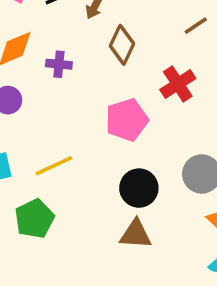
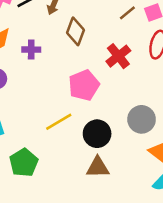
yellow line: (54, 166) -> (59, 122), moved

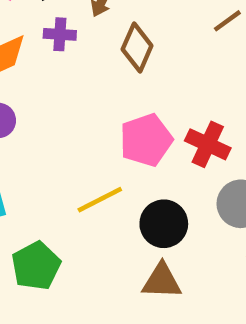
purple cross: (31, 50) -> (60, 34), moved
red cross: (118, 56) -> (208, 144), moved, turned -30

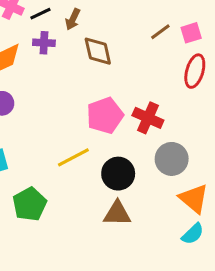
brown diamond: (137, 47) -> (98, 51), turned -36

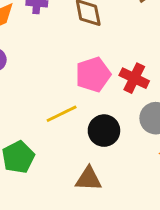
brown triangle: (117, 214) -> (89, 179), moved

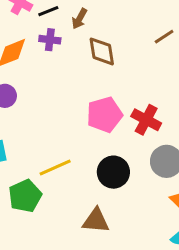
yellow line: (62, 114) -> (55, 168), moved

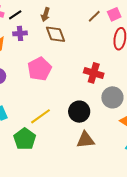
brown arrow: (79, 19) -> (45, 14), moved
pink pentagon: (104, 115) -> (39, 69), moved
brown triangle: (96, 221) -> (85, 140), moved

